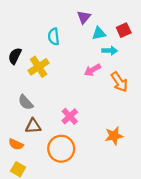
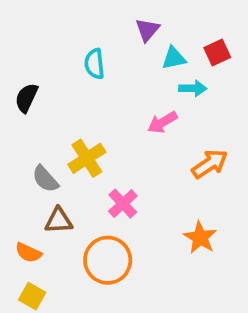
yellow cross: (39, 67) -> (87, 158), moved
orange arrow: (119, 82) -> (210, 164), moved, turned -90
orange star: (114, 136) -> (200, 238), turned -30

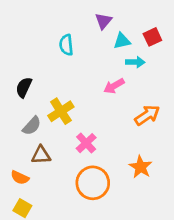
black semicircle: (26, 98) -> (24, 87), moved
gray semicircle: (45, 179) -> (32, 126), turned -96
orange circle: (108, 260) -> (93, 183), moved

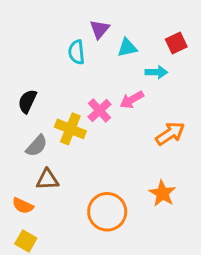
purple triangle: (103, 21) -> (100, 29), moved
cyan triangle: (122, 41) -> (127, 48), moved
yellow cross: (61, 111) -> (70, 129), turned -35
pink cross: (86, 143) -> (100, 110), moved

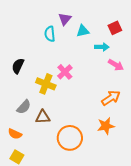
pink arrow: (132, 100) -> (116, 65), moved, turned -119
orange arrow: (170, 134) -> (111, 98), moved
gray semicircle: (37, 146) -> (24, 107), moved
brown triangle: (47, 180) -> (43, 117), moved
orange star: (162, 193) -> (106, 126), turned 30

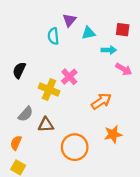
red square: (115, 28) -> (123, 30), turned 32
orange arrow: (111, 98) -> (101, 101), moved
orange semicircle: (15, 134) -> (16, 143), turned 88

